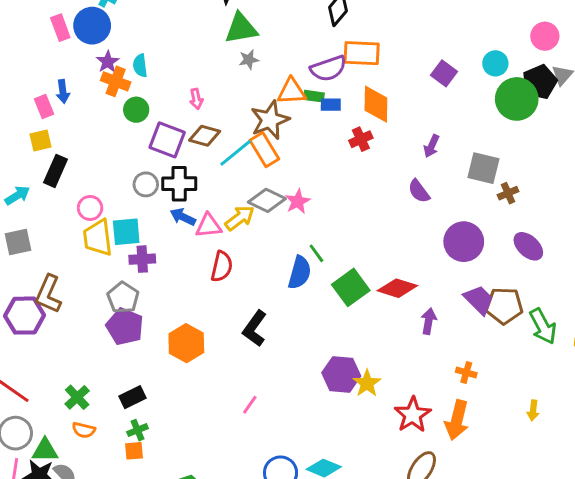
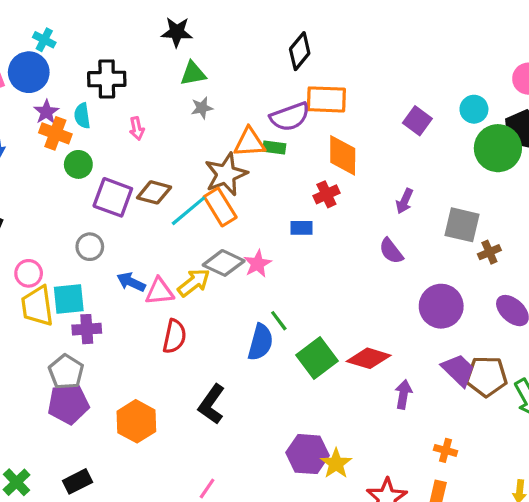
green triangle: (241, 28) -> (193, 74), size x0.7
pink arrow: (196, 99) -> (137, 128), moved
blue rectangle: (331, 105) -> (301, 228), moved
black cross: (179, 184) -> (107, 79), moved
purple pentagon: (125, 327) -> (68, 404), turned -30

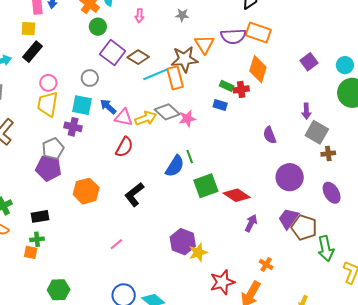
orange triangle: (249, 142) -> (204, 44), turned 45
green rectangle: (274, 147) -> (227, 86), moved
purple arrow: (404, 201) -> (306, 111), moved, turned -42
cyan square: (69, 299) -> (82, 105), moved
purple trapezoid: (458, 370) -> (288, 219), turned -115

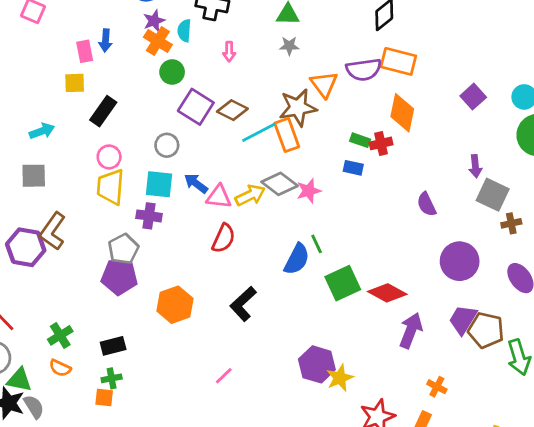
black rectangle: (33, 52) -> (103, 111), moved
purple arrow: (251, 223) -> (411, 330), size x1.4

